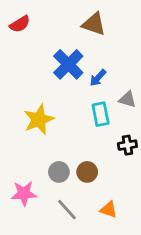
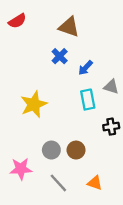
brown triangle: (94, 24) -> (69, 27), moved
blue cross: (68, 64) -> (60, 56), size x0.6

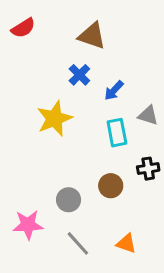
yellow star: (34, 104) -> (54, 119), moved
brown circle: (76, 150) -> (111, 186), moved

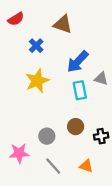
blue cross: (79, 75) -> (36, 46), moved
blue arrow: (114, 90) -> (78, 62), size x1.6
black cross: (148, 169) -> (101, 136), moved

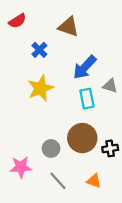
brown circle: (76, 127) -> (82, 138), size x1.6

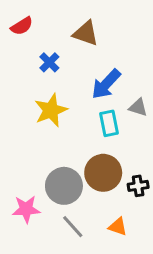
gray circle: (51, 148) -> (64, 186), size x1.6

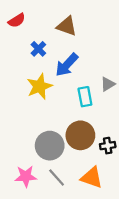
blue arrow: (106, 84) -> (67, 65), moved
gray triangle: (138, 107) -> (108, 84), turned -49
pink star: (26, 209) -> (26, 176), moved
orange triangle: (118, 227) -> (92, 177), size x1.5

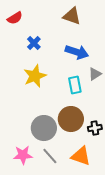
brown triangle: (67, 26) -> (72, 16), moved
blue arrow: (67, 65) -> (77, 52), moved, turned -115

